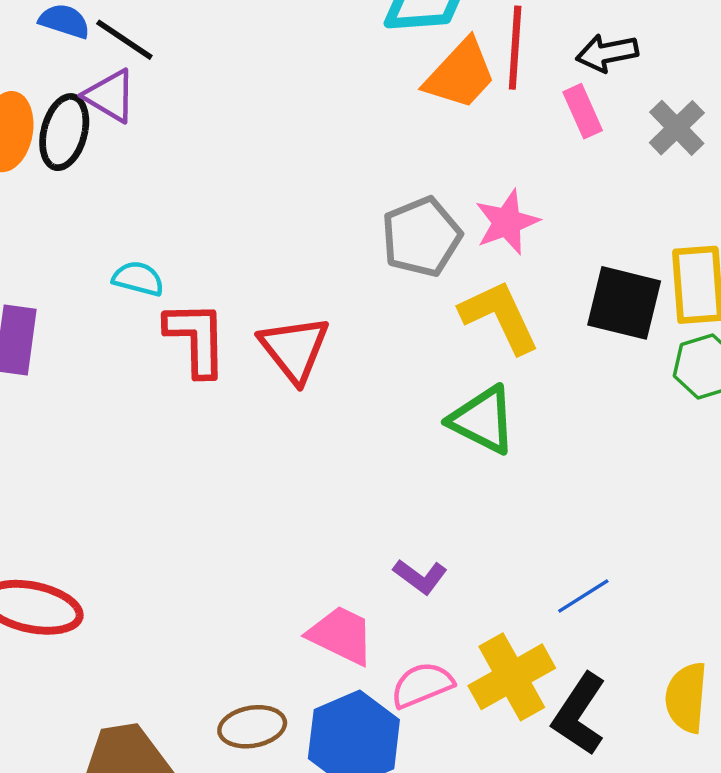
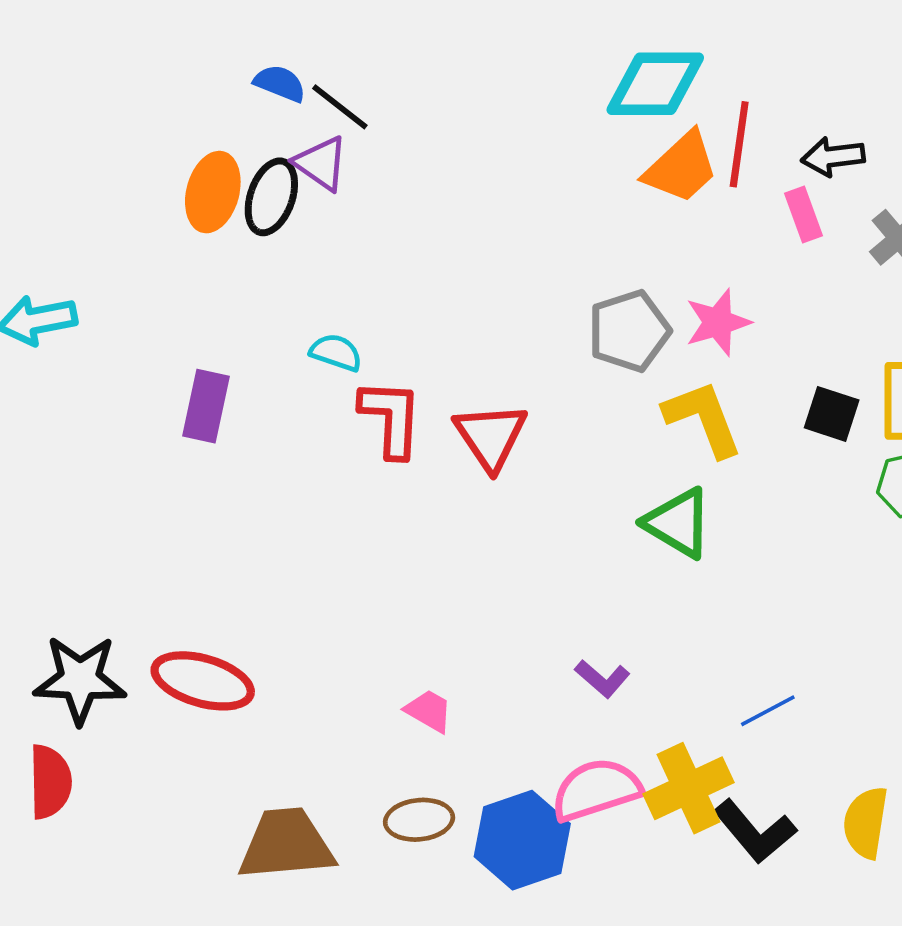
black square: (624, 303) -> (832, 414), size x0.7
pink trapezoid: (341, 635) -> (429, 711), moved, size x0.7
pink semicircle: (422, 685) -> (596, 790), size x1.4
black L-shape: (579, 714) -> (755, 831), turned -78

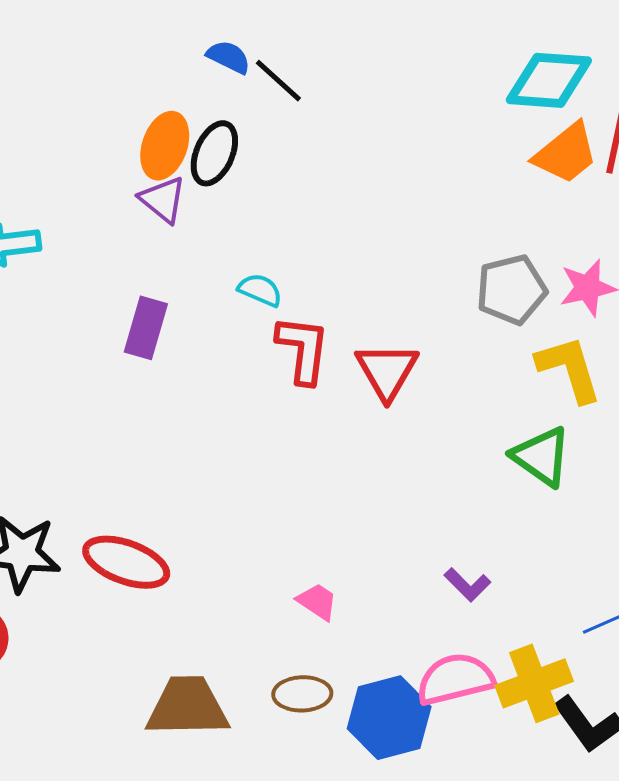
purple triangle: (321, 163) -> (163, 200), moved

